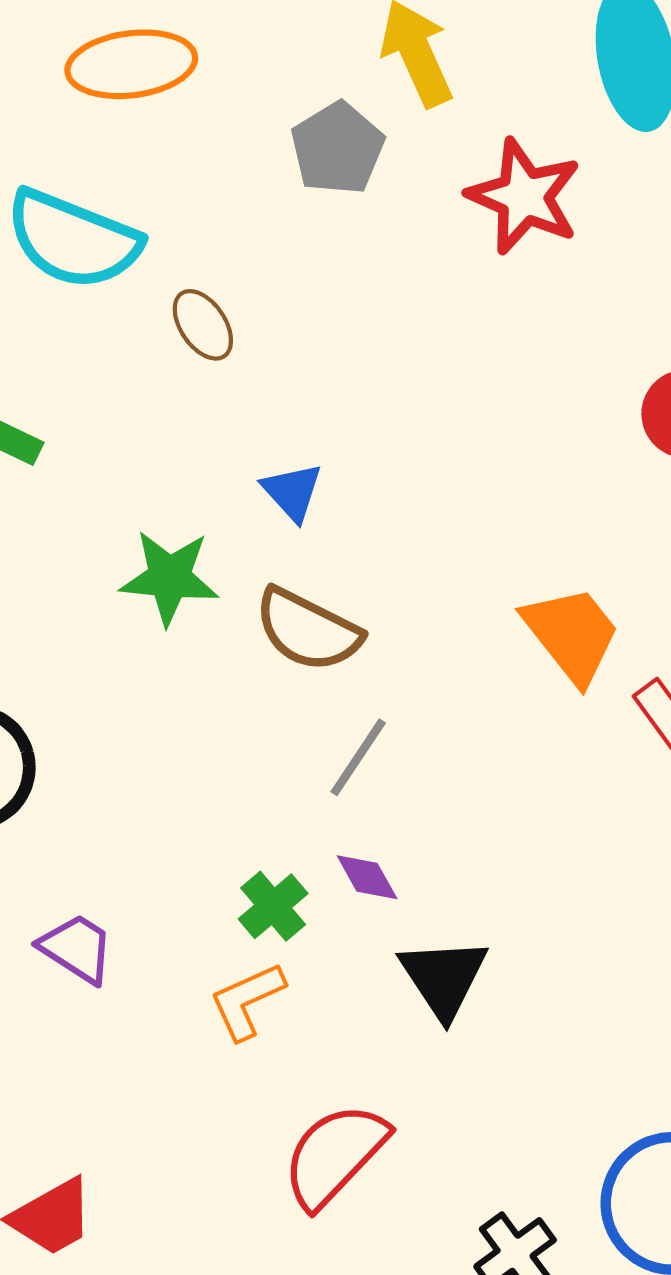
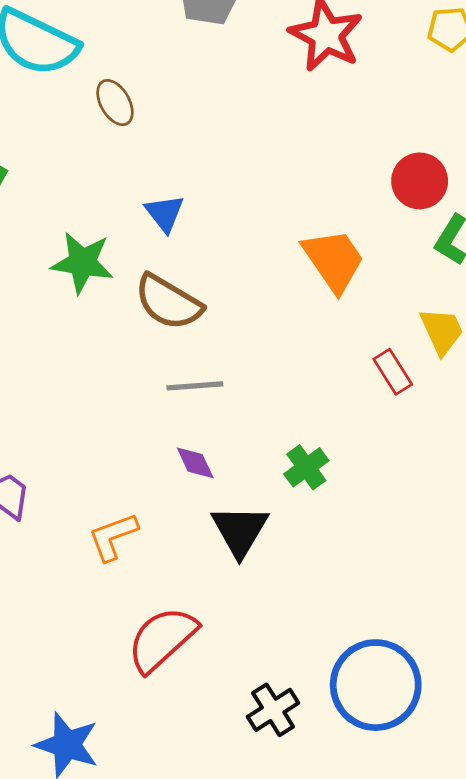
orange trapezoid: (572, 634) -> (334, 260), moved
gray line: (358, 757) -> (195, 386), turned 48
green cross: (273, 906) -> (306, 467), moved

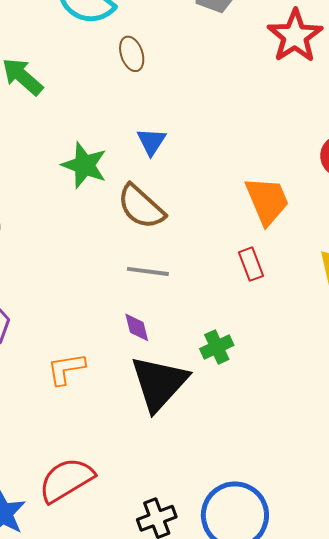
red rectangle: (393, 372) -> (251, 264), moved
black triangle: (240, 531) -> (159, 383), size x1.4
red semicircle: (162, 639) -> (66, 480), moved

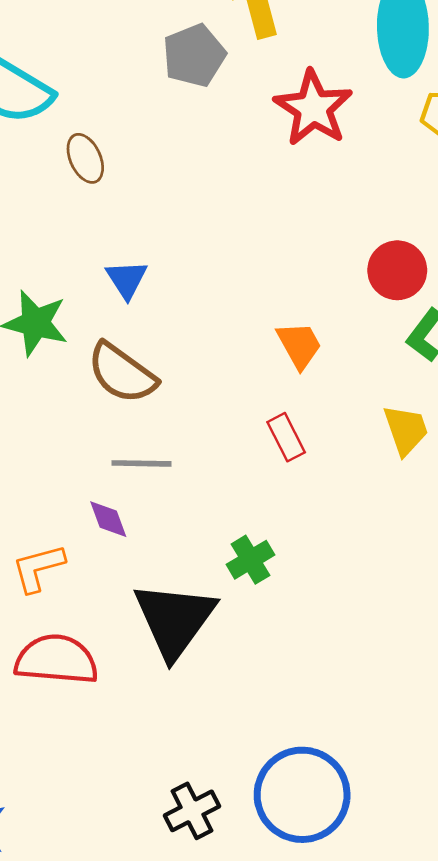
orange trapezoid: (267, 201) -> (299, 345), size x0.7
purple diamond: (137, 327) -> (108, 519), moved
orange L-shape: (66, 369) -> (38, 568), moved
red semicircle: (66, 480) -> (56, 660), moved, turned 42

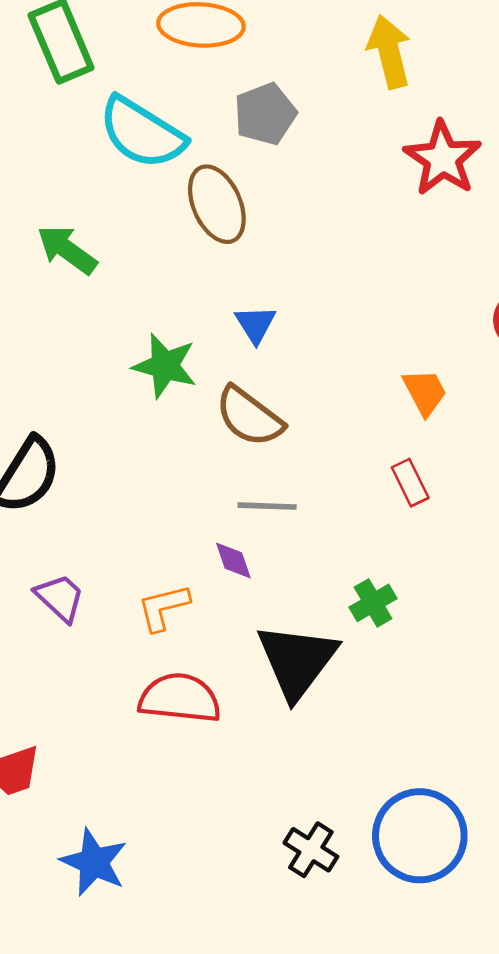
gray pentagon: (194, 55) -> (265, 114), moved
brown ellipse: (85, 158) -> (217, 204), size x1.6
black cross: (192, 811) -> (311, 850), turned -32

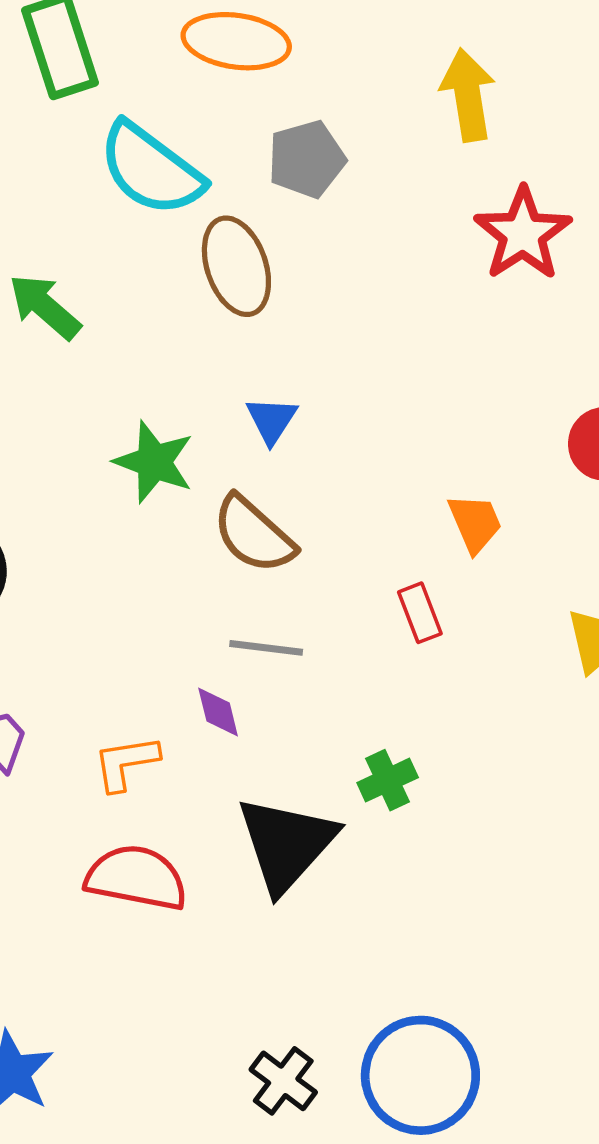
red rectangle: (410, 483) -> (420, 613), moved

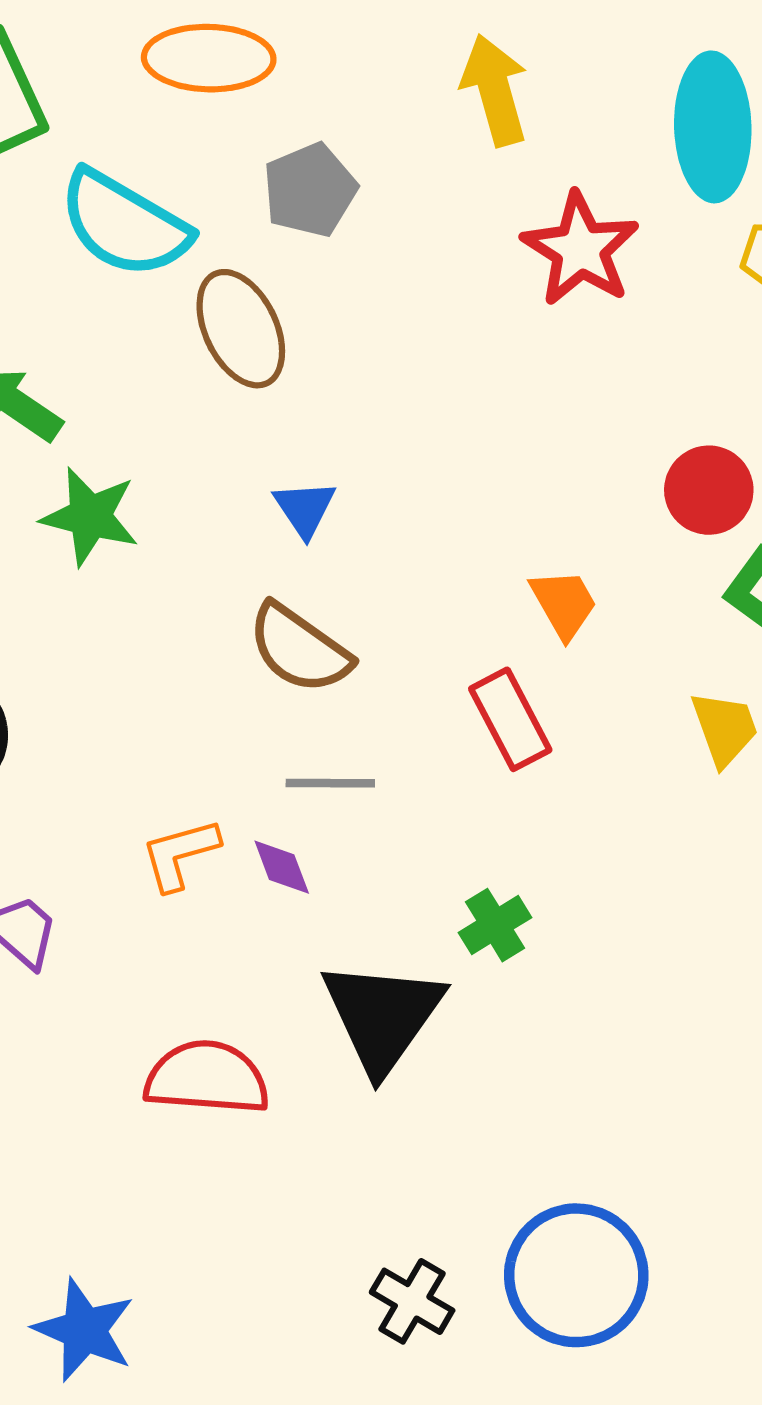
green star: (154, 462) -> (90, 516), moved
red rectangle: (420, 613) -> (510, 719), size x1.4
orange L-shape: (126, 763) -> (180, 854), moved

